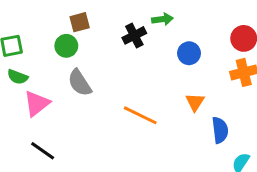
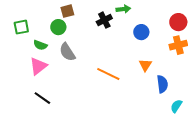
green semicircle: (18, 77) -> (40, 45), moved

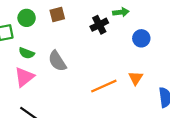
green circle: (58, 27) -> (27, 18), moved
orange triangle: (145, 65) -> (136, 78), moved
orange line: (108, 74) -> (104, 86), turned -50

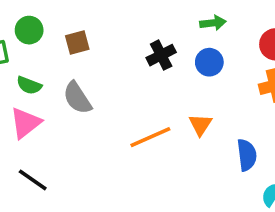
green arrow: (121, 12) -> (213, 23), moved
brown square: (57, 14) -> (77, 43), moved
black cross: (99, 25) -> (161, 55), moved

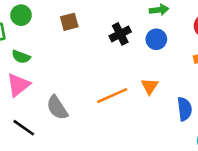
brown square: (77, 43) -> (69, 22), moved
gray semicircle: (77, 98) -> (57, 108), moved

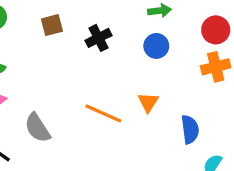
black cross: (120, 34) -> (98, 38), moved
orange line: (112, 96) -> (103, 113), turned 48

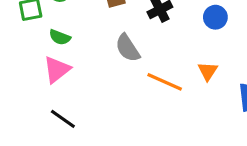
gray semicircle: (37, 128) -> (128, 48), moved

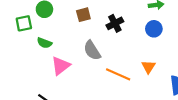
pink triangle: (57, 70) -> (61, 66), moved

